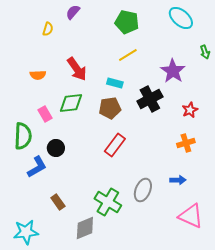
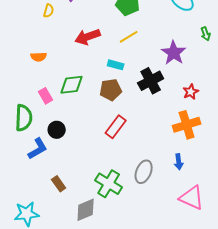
red arrow: (77, 69) -> (88, 37), moved, turned 105
orange cross: (186, 143) -> (187, 125), size x1.5
blue arrow: (178, 180) -> (179, 162), turned 84

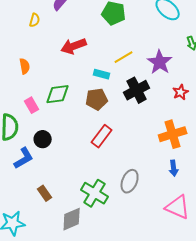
yellow line: (129, 37) -> (124, 57), moved
orange semicircle: (39, 57) -> (25, 66), turned -98
red star: (191, 92) -> (181, 92), moved
blue arrow: (179, 162) -> (174, 168), moved

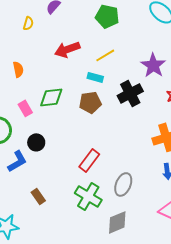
yellow line: (124, 57) -> (105, 55), moved
red rectangle: (102, 136) -> (89, 160), moved
gray diamond: (72, 219) -> (117, 222), moved

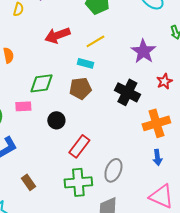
black cross: (130, 93) -> (127, 92), moved, turned -35
pink rectangle: (25, 108) -> (23, 106), moved, turned -63
black circle: (36, 142) -> (56, 120), moved
green cross: (88, 196) -> (78, 182), turned -36

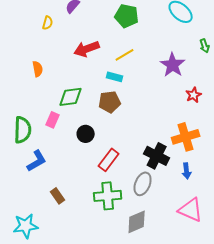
black cross: (127, 92) -> (157, 156), moved
pink rectangle: (23, 106) -> (53, 120), turned -63

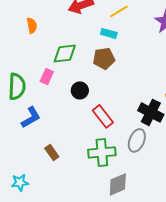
red rectangle: (109, 160) -> (103, 116), turned -75
gray diamond: (137, 222) -> (118, 184), moved
cyan star: (26, 226) -> (20, 182), size x0.7

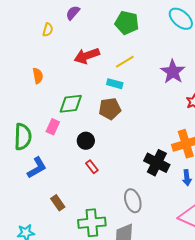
red rectangle: (103, 116) -> (92, 167), moved, size x0.6
gray ellipse: (137, 140) -> (133, 201), moved, turned -40
green cross: (102, 152) -> (92, 223), moved

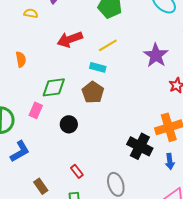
yellow semicircle: (48, 30) -> (31, 13), turned -96
brown pentagon: (110, 109) -> (93, 92), turned -30
red rectangle: (92, 167) -> (77, 171), moved

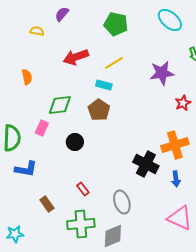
purple star: (156, 55) -> (162, 73), turned 30
blue L-shape: (20, 151) -> (26, 169), turned 40

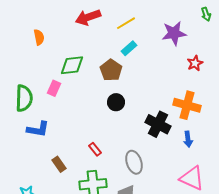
cyan rectangle: (104, 85) -> (129, 48), moved, turned -56
black circle: (75, 142) -> (116, 102), moved
orange cross: (175, 145) -> (187, 105), turned 32

